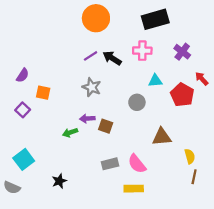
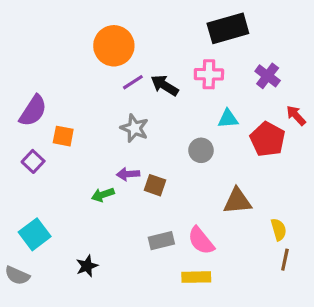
orange circle: (96, 18) -> (114, 46), moved
purple semicircle: (23, 75) -> (33, 111), size x1.5

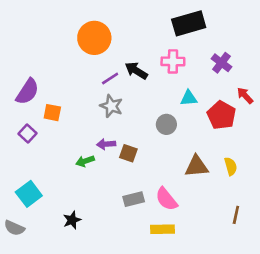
purple line: (133, 82) -> (110, 78), moved
yellow semicircle: (279, 230) -> (231, 166), moved

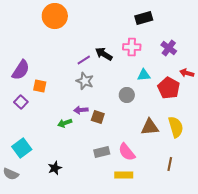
black rectangle: (189, 23) -> (144, 18), size x0.7
orange circle: (94, 38) -> (55, 16), moved
red arrow: (245, 96) -> (187, 73), turned -32
yellow semicircle: (231, 166) -> (176, 127), size x1.5
brown line: (236, 215) -> (170, 164), moved

